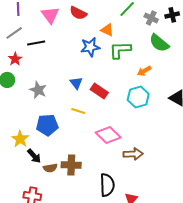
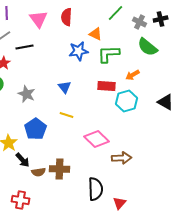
red semicircle: (78, 13) -> (67, 17), turned 66
red rectangle: (99, 91) -> (107, 86), moved, turned -30
blue pentagon: (47, 125) -> (36, 129), turned -30

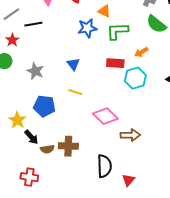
blue pentagon: (36, 129) -> (44, 106), turned -30

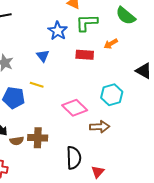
blue star: (87, 28) -> (58, 31), moved, turned -30
cyan hexagon: (135, 78) -> (112, 95), moved
yellow line: (75, 92) -> (37, 85), moved

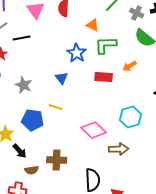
brown semicircle: (17, 141) -> (32, 170), moved

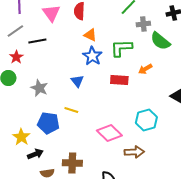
gray cross: (137, 13) -> (143, 24), moved, turned -32
orange triangle: (93, 25) -> (90, 35), moved
black arrow: (20, 151) -> (35, 154), turned -70

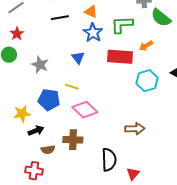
black line: (37, 41) -> (60, 18), moved
red rectangle: (119, 80) -> (120, 57), size x1.4
cyan hexagon: (146, 120) -> (147, 81), moved
pink diamond: (109, 133) -> (85, 110), moved
yellow star: (21, 137) -> (22, 114), turned 30

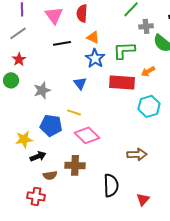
gray star: (40, 65) -> (42, 90), turned 30
red triangle: (133, 174) -> (143, 199), moved

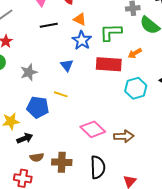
pink diamond: (87, 135) -> (93, 129), moved
brown cross: (75, 165) -> (62, 162), moved

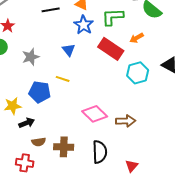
red rectangle: (109, 64) -> (111, 49), turned 30

